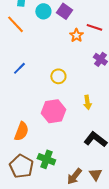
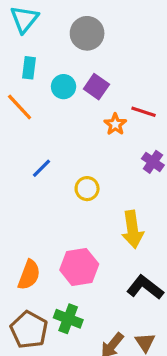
blue line: (19, 68) -> (42, 168), moved
yellow arrow: (87, 102) -> (133, 229), size x1.6
pink hexagon: (53, 111) -> (79, 267), moved

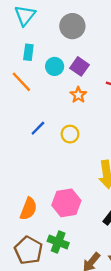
orange star: (115, 124) -> (78, 95), moved
yellow circle: (87, 189) -> (70, 134), moved

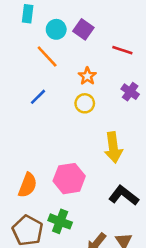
orange line: (21, 82) -> (47, 57), moved
orange star: (78, 95) -> (87, 76), moved
yellow circle: (70, 134) -> (85, 103), moved

